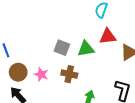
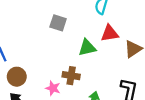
gray square: (62, 48) -> (58, 23), moved
pink star: (41, 74) -> (53, 88), moved

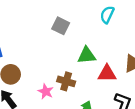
red triangle: (110, 33) -> (107, 74), moved

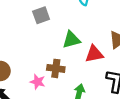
gray square: (61, 26) -> (41, 15), turned -36

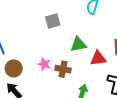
pink star: (38, 82) -> (44, 64), moved

